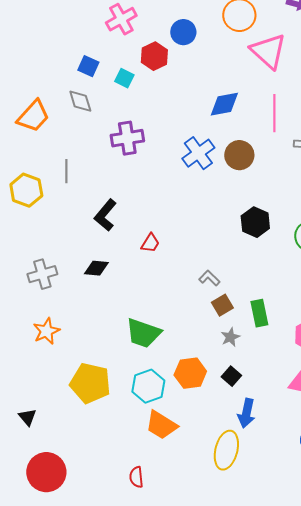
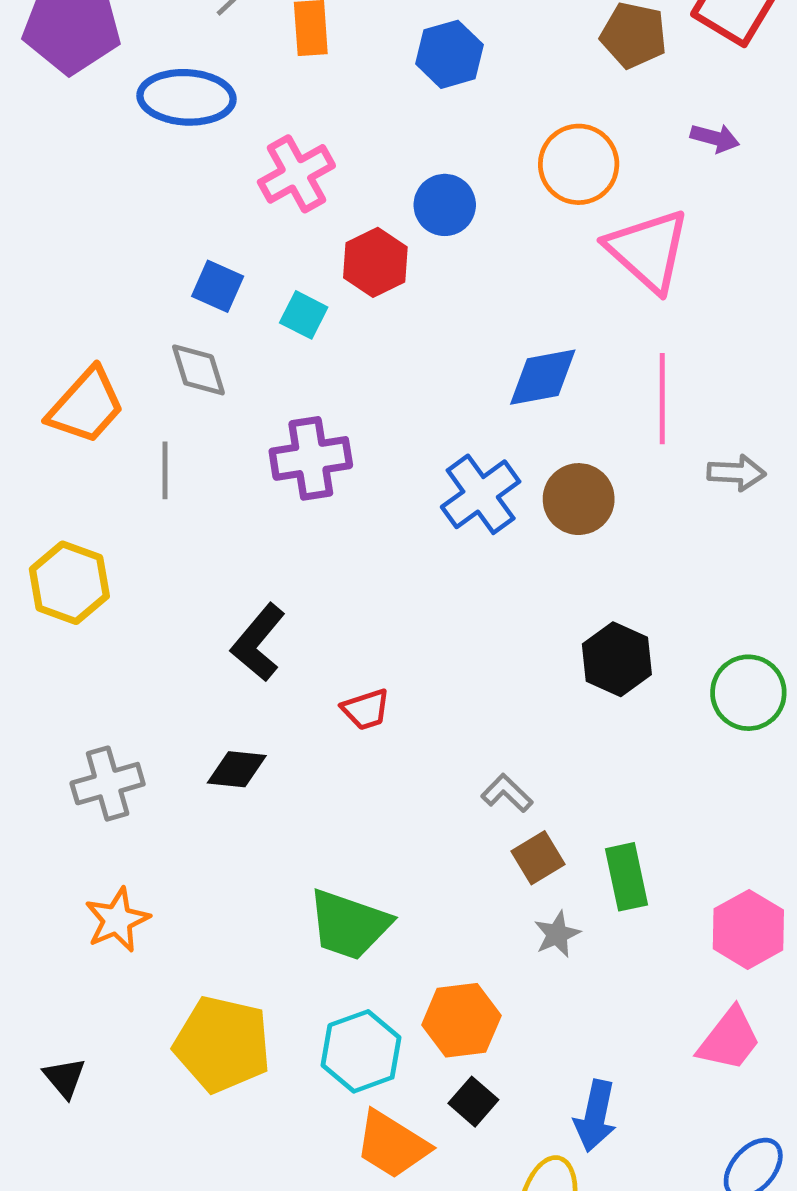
gray line: (66, 171) -> (165, 470), moved
red trapezoid: (150, 243) -> (366, 709), turned 40
black square: (231, 376) -> (473, 1102), moved
black triangle: (27, 417) -> (65, 1078), moved

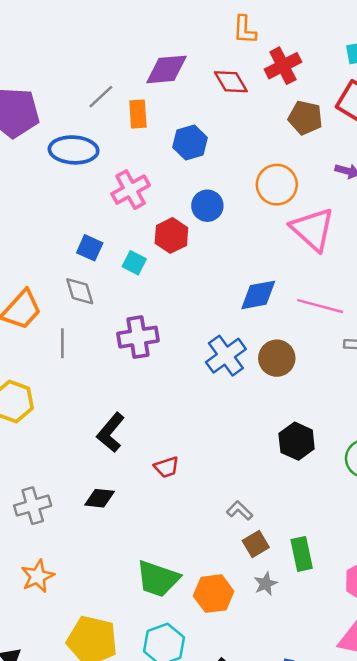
blue hexagon: (450, 54) -> (190, 143), moved
pink line: (662, 399) -> (320, 306), turned -75
orange hexagon: (461, 1020) -> (214, 594), moved

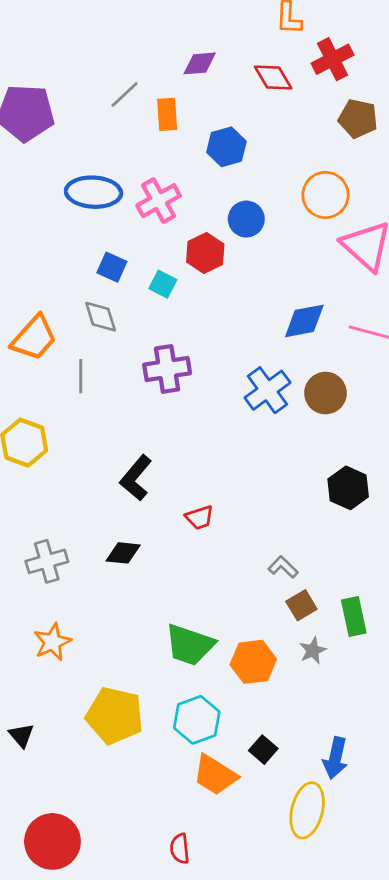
purple diamond: (166, 69) -> (200, 63), size x0.7
blue ellipse: (74, 150) -> (93, 192), moved

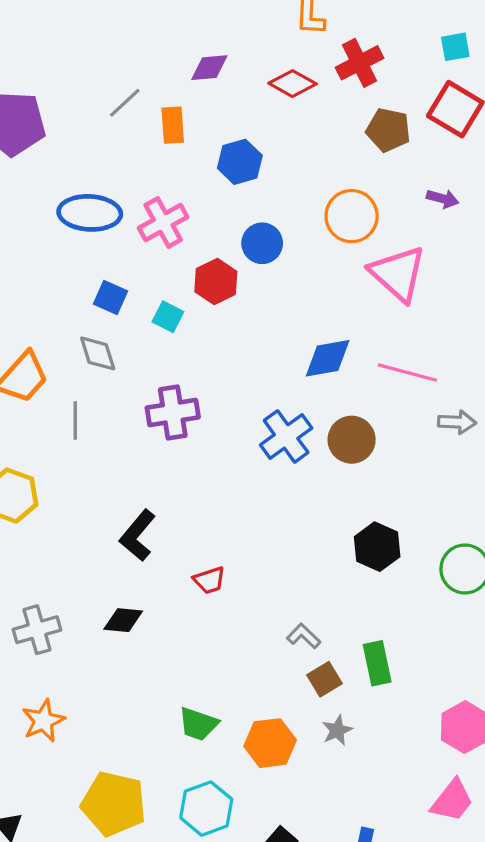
red diamond: (273, 78) -> (292, 84), turned -30
green rectangle: (354, 617) -> (377, 663), moved
green trapezoid: (190, 645) -> (198, 724), size x0.7

